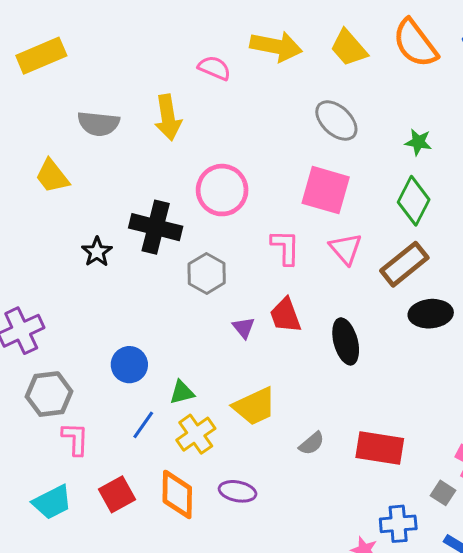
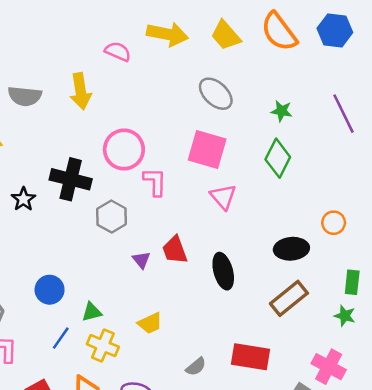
pink L-shape: (285, 247) -> (155, 182), moved
brown rectangle: (404, 264) -> (289, 298), moved
yellow trapezoid: (255, 406) -> (150, 323), size x0.7
yellow cross: (196, 434) -> (103, 346), turned -32
gray semicircle: (312, 443) -> (196, 367), moved

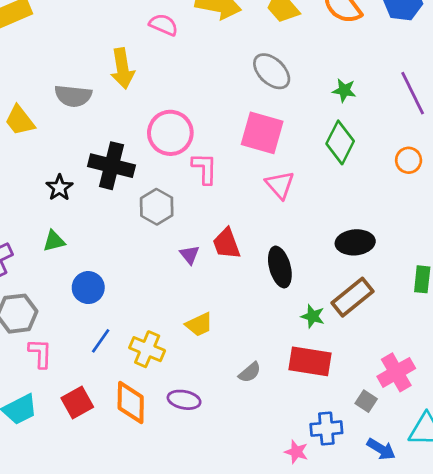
gray semicircle: (25, 96) -> (73, 96), moved
orange circle: (334, 223) -> (409, 160), moved
green triangle: (92, 312) -> (54, 241), moved
green star: (345, 316) -> (313, 316), moved
pink cross: (329, 367) -> (396, 372), turned 32

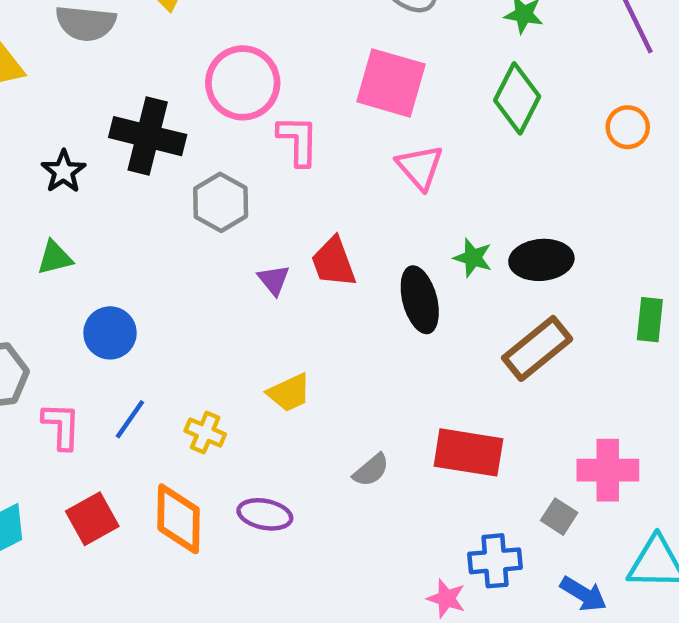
green star: (313, 316) -> (473, 258), moved
yellow cross: (147, 349) -> (205, 433), size x0.7
pink L-shape: (40, 353) -> (61, 426), moved
pink cross: (396, 372) -> (608, 470), turned 30

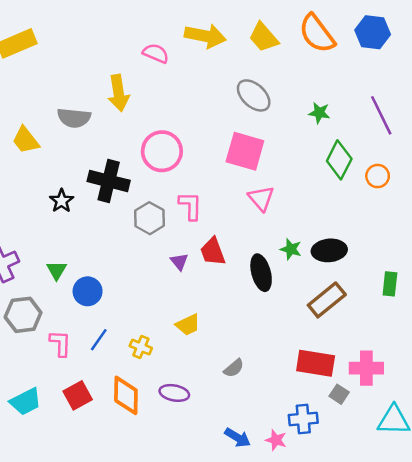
green diamond: (517, 98) -> (339, 160), moved
pink L-shape: (298, 140) -> (190, 206), moved
green triangle: (55, 258) -> (57, 270), moved, turned -45
red rectangle: (468, 452) -> (316, 363), moved
blue arrow: (583, 594) -> (238, 438), moved

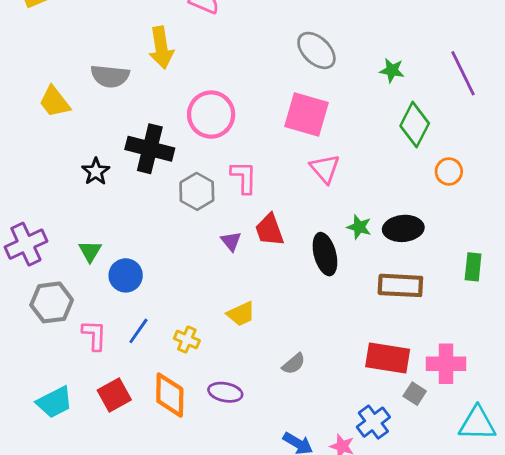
orange circle: (378, 176) -> (449, 172), moved
brown rectangle: (327, 300) -> (400, 285), turned 42
blue cross: (303, 419) -> (373, 422), turned -32

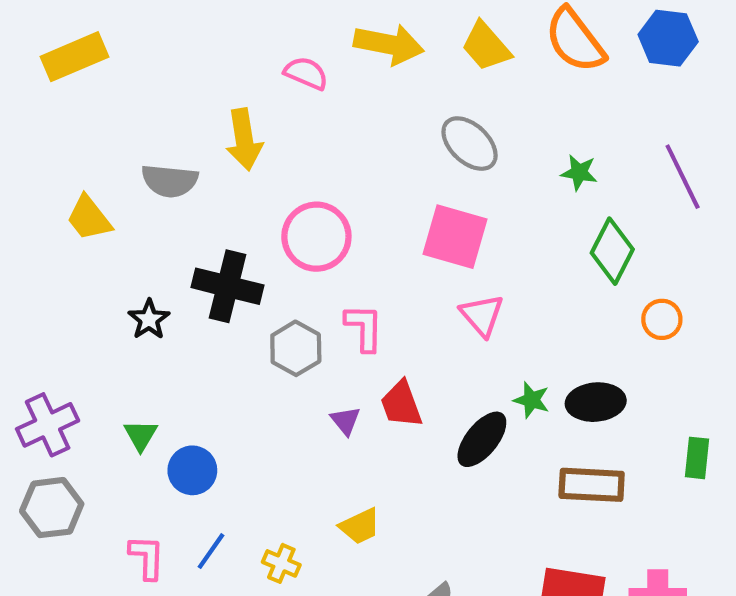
black ellipse: (325, 254) -> (482, 439), turned 54
gray hexagon: (52, 302) -> (52, 508), moved

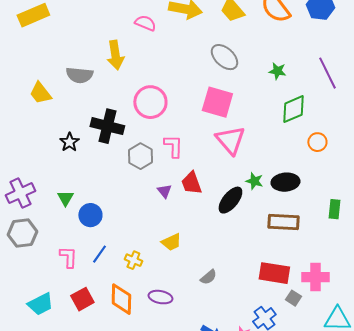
green diamond: (612, 251) -> (293, 109), turned 40
pink triangle: (482, 315) -> (230, 140), size x1.4

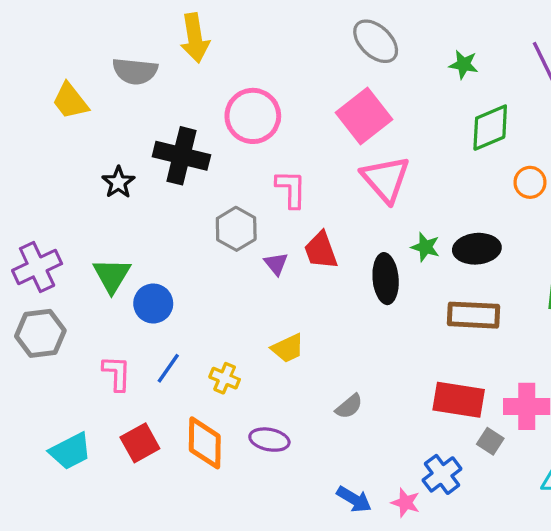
pink square: (217, 102) -> (364, 116), turned 36
gray hexagon: (140, 156) -> (236, 229), moved
green triangle: (65, 198) -> (112, 275), size x1.4
black ellipse: (230, 200) -> (386, 279), turned -44

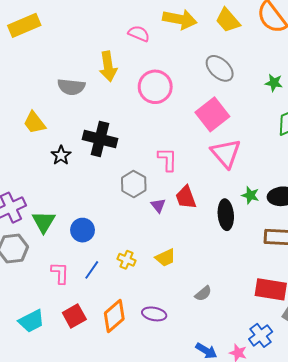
yellow trapezoid: (70, 101) -> (34, 123), moved
pink circle: (253, 116) -> (155, 87), moved
green triangle: (112, 275) -> (44, 222), moved
yellow cross: (225, 378) -> (127, 260), moved
orange diamond: (205, 443) -> (114, 316), turned 48

